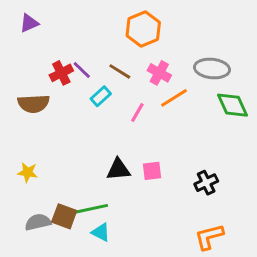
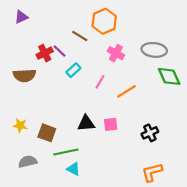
brown line: (120, 71) -> (80, 36), moved
orange line: (174, 98) -> (127, 91), moved
brown square: (64, 216) -> (47, 133), moved

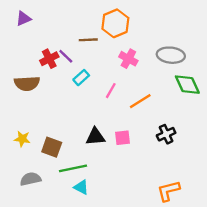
brown line: (80, 36) -> (88, 40), turned -35
black cross: (150, 133) -> (166, 134), moved

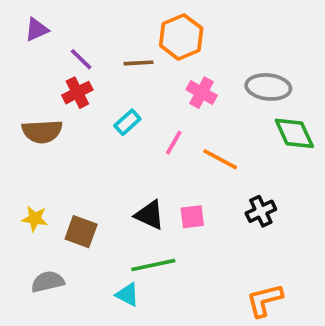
purple line: (66, 56) -> (81, 59), moved
orange line: (140, 101) -> (220, 159), turned 60
black triangle: (95, 137) -> (150, 215), turned 30
green line: (73, 168) -> (153, 265), moved

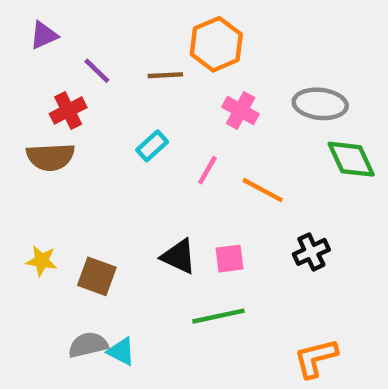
red cross: (77, 93) -> (68, 111), moved
green line: (153, 265) -> (218, 316), moved
gray semicircle: (48, 282) -> (88, 345), moved
cyan triangle: (127, 295) -> (121, 351), moved

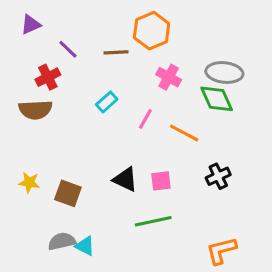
green diamond: (351, 159) -> (217, 99), moved

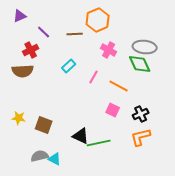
black triangle: (125, 179) -> (81, 136), moved
pink square: (161, 181) -> (113, 110), moved, turned 32
orange L-shape: (221, 251) -> (141, 137), moved

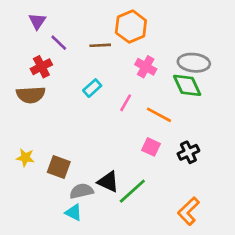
purple triangle: (20, 16) -> (37, 21), moved, turned -32
orange L-shape: (141, 137) -> (188, 211), moved, turned -30
green line: (99, 143) -> (132, 191), turned -30
gray semicircle: (40, 156) -> (81, 191), moved

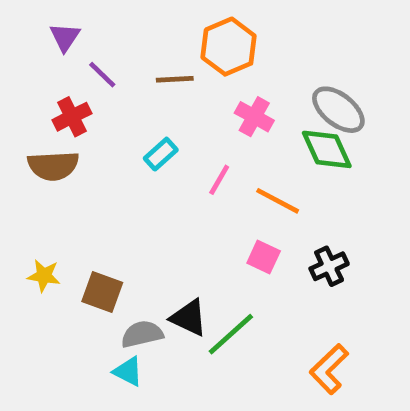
gray ellipse: (194, 63) -> (338, 110), turned 32

